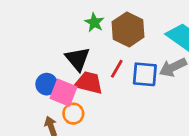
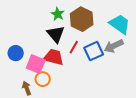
black triangle: (78, 59) -> (56, 34), moved
blue square: (145, 74) -> (94, 51), turned -30
blue circle: (47, 84) -> (16, 53), moved

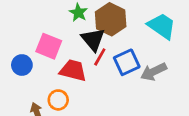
black triangle: (56, 34) -> (93, 39), moved
gray arrow: (114, 46) -> (154, 72), moved
pink square: (36, 64) -> (49, 46), moved

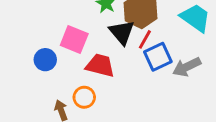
red line: (100, 57) -> (145, 39), moved

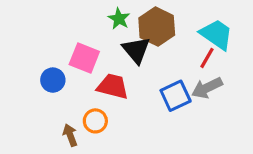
red line: (145, 39) -> (207, 58), moved
blue square: (158, 57) -> (176, 96), moved

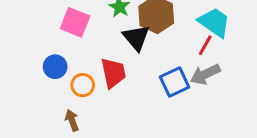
pink square: (84, 58) -> (75, 22), moved
red trapezoid: (113, 86) -> (113, 73), turned 64
orange circle: (95, 121) -> (83, 85), moved

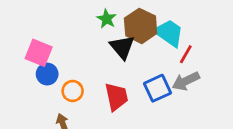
pink square: (75, 22) -> (39, 53), moved
cyan trapezoid: (214, 22) -> (169, 33), moved
red trapezoid: (113, 73) -> (116, 97), moved

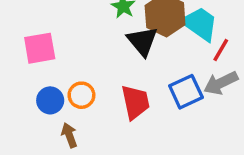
pink square: (39, 53) -> (40, 48), turned -32
blue circle: (47, 74) -> (50, 100), moved

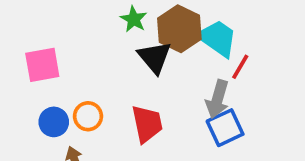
gray arrow: (221, 83) -> (217, 99), moved, turned -48
blue square: (186, 92) -> (225, 128), moved

